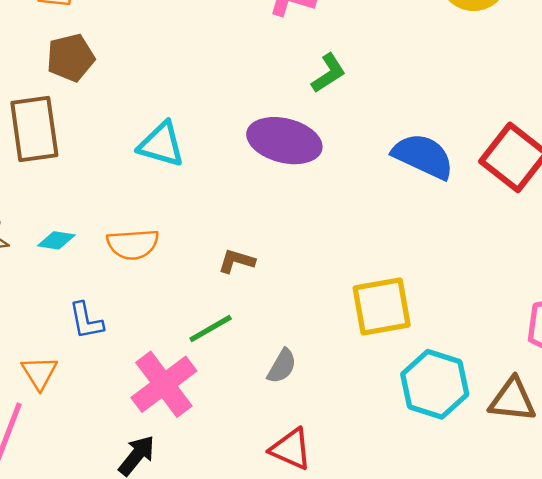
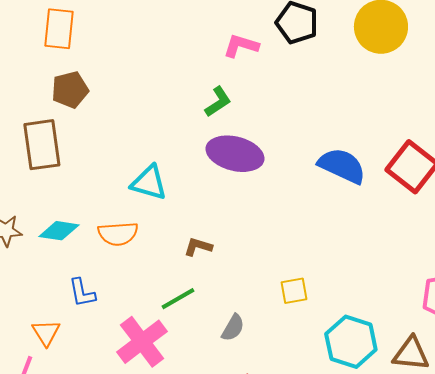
green L-shape: (328, 73) -> (218, 102), moved
cyan triangle: (161, 144) -> (149, 183), moved
cyan diamond: (56, 240) -> (59, 231), size x1.4
yellow square: (382, 306) -> (294, 291), moved, size x0.6

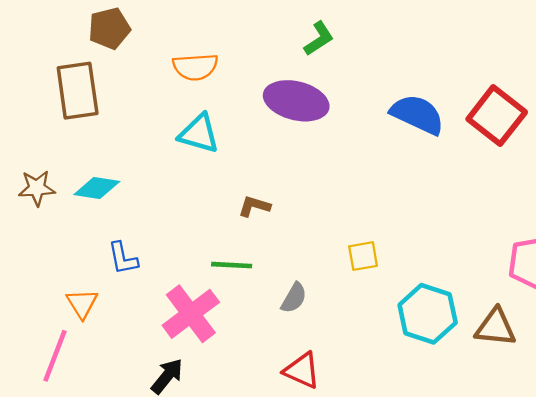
green L-shape: (218, 102) -> (319, 39), moved
orange semicircle: (118, 234) -> (195, 67), moved
green line: (178, 299) -> (232, 265), turned 33

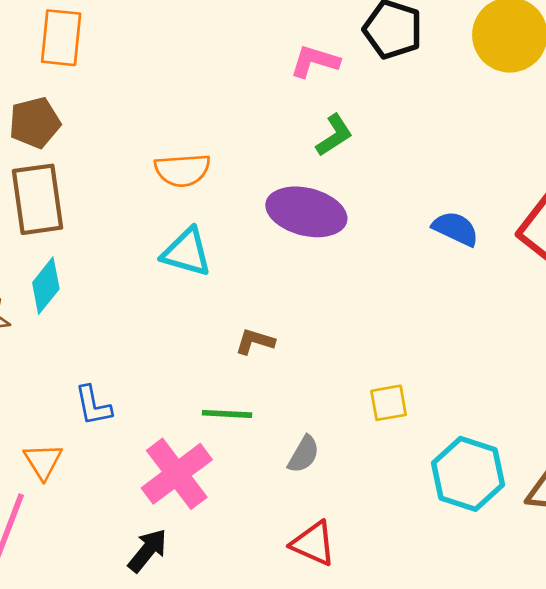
brown pentagon: (109, 28) -> (35, 123), moved
blue semicircle: (417, 114) -> (455, 229), size x0.7
cyan diamond: (97, 188) -> (46, 286), moved, turned -60

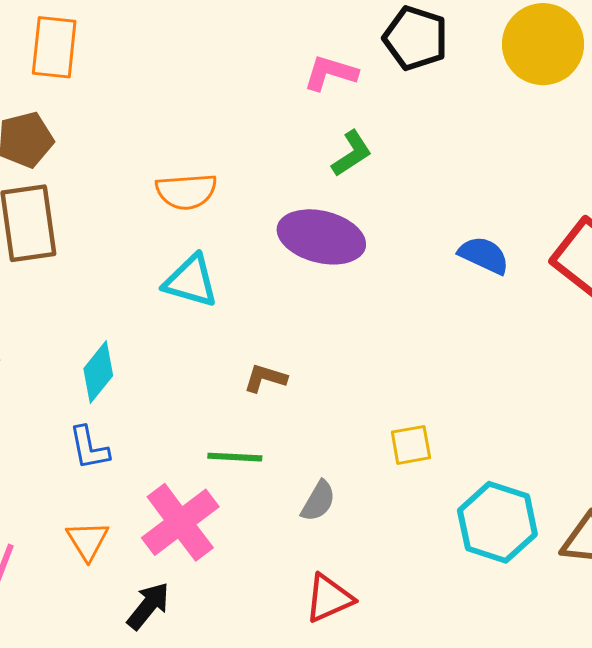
cyan diamond: (46, 286) -> (98, 372), moved
orange triangle: (43, 461) -> (88, 541), moved
red triangle: (313, 544) -> (329, 598), turned -48

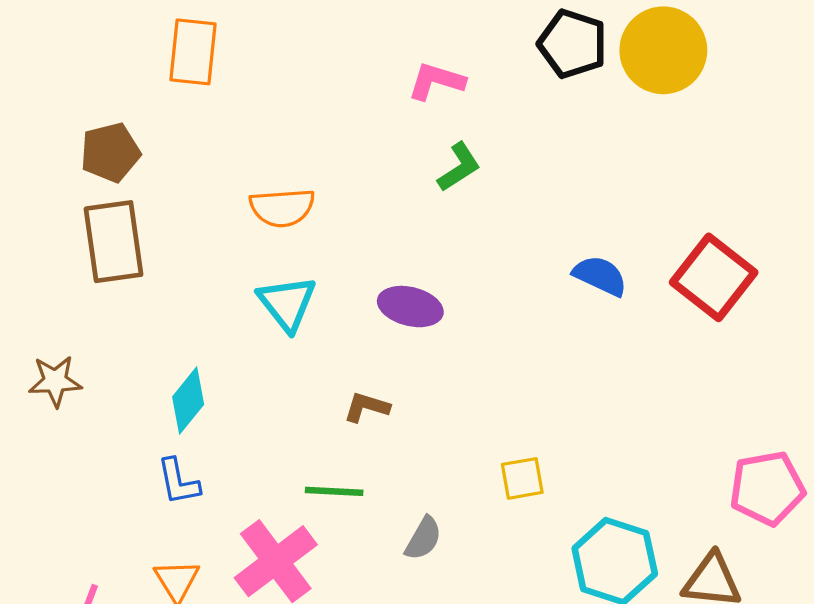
black pentagon: (415, 38) -> (572, 44), moved
orange rectangle: (54, 47) -> (193, 52), moved
purple ellipse: (321, 237) -> (410, 307), moved, size x0.7
cyan triangle: (191, 281) -> (287, 303), turned 36

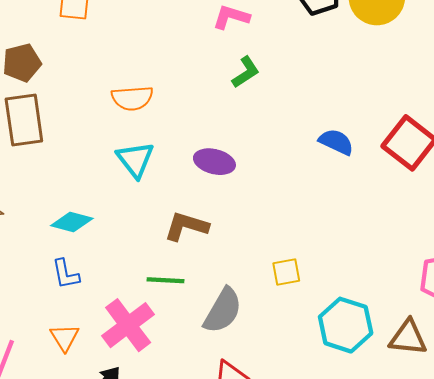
cyan diamond: (188, 401) -> (72, 222), turned 66
brown L-shape: (367, 407) -> (186, 226), size x1.5
gray semicircle: (423, 538) -> (223, 310), size x1.6

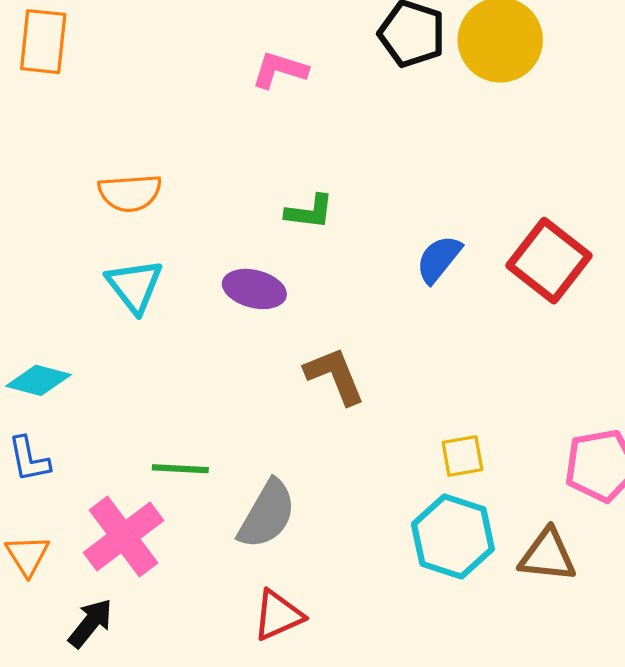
green L-shape: (246, 72) -> (310, 212), moved, turned 40
blue semicircle: (336, 142) -> (439, 259), turned -76
brown L-shape: (186, 226) -> (335, 376), moved, turned 51
yellow square: (286, 272) -> (462, 456), moved

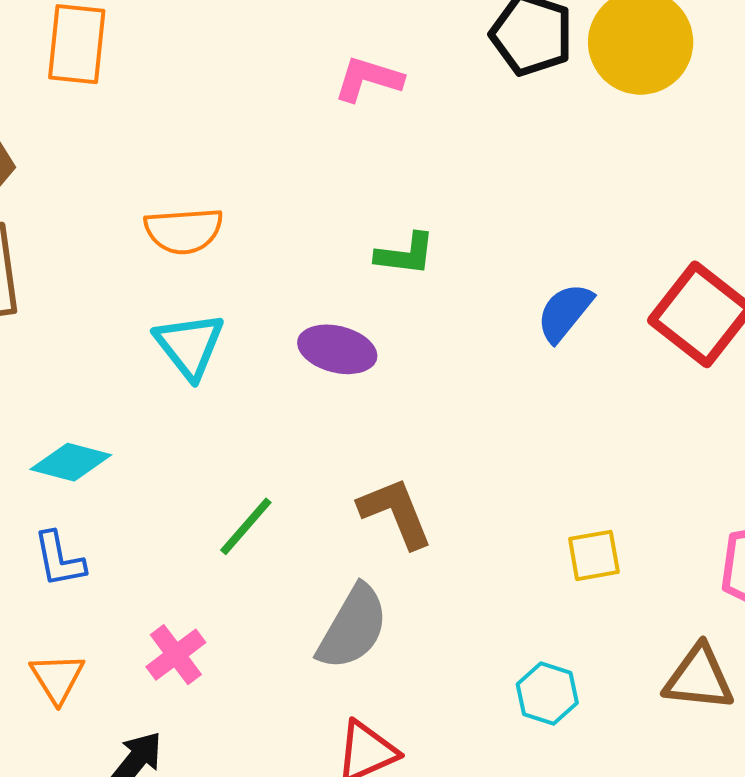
brown L-shape: (335, 376) -> (396, 513), moved
green line: (180, 469) -> (246, 526), moved, turned -52
pink cross: (124, 536) -> (176, 655), size x0.6
cyan hexagon: (453, 536) -> (547, 694), moved, size x0.6

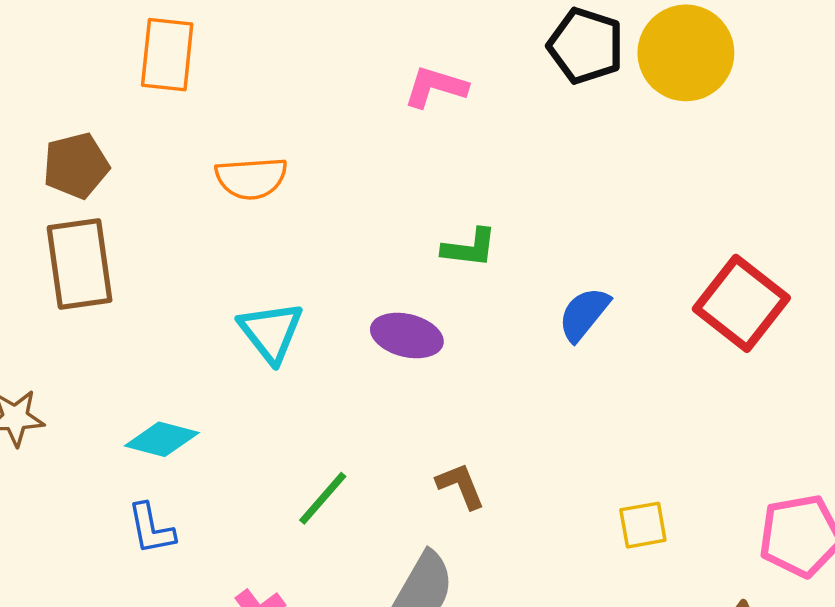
orange semicircle: (184, 231) -> (251, 178), moved
blue semicircle: (565, 312) -> (584, 314), moved
brown L-shape: (396, 513) -> (461, 486), size x0.7

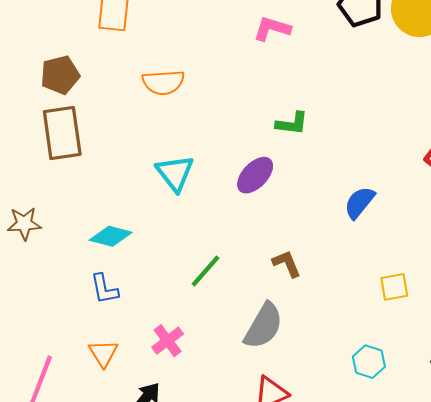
blue semicircle: (584, 314) -> (359, 203), moved
purple ellipse: (407, 336) -> (255, 175), turned -60

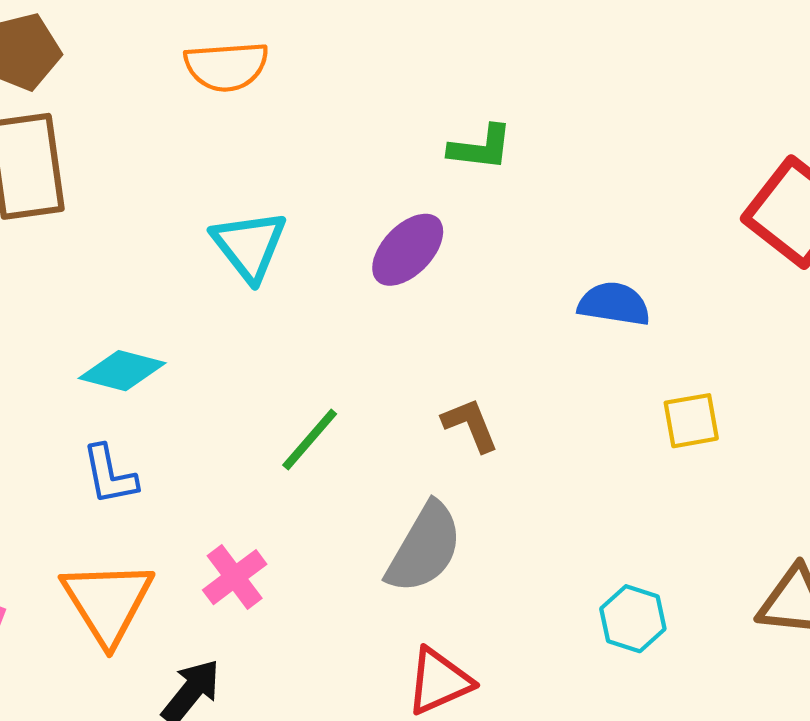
blue semicircle: (359, 203) -> (614, 304), turned 60
yellow square: (394, 287) -> (691, 421), moved
orange triangle: (103, 353) -> (108, 602), size x1.6

